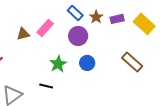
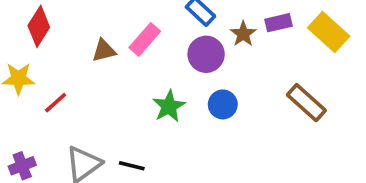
brown star: (96, 17) -> (243, 34), moved
black line: (46, 86) -> (132, 166), moved

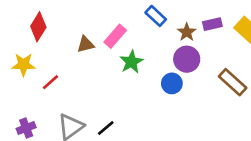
purple circle: (206, 54) -> (187, 59), moved
green star: (169, 106) -> (131, 62), moved
black line: (132, 166) -> (106, 128), turned -54

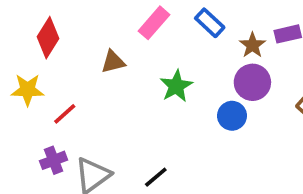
pink rectangle: (115, 36) -> (154, 23), moved
purple cross: (26, 128) -> (54, 160), moved
black line: (106, 128) -> (156, 177), moved

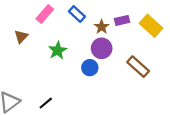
brown triangle: (113, 62) -> (21, 36), turned -32

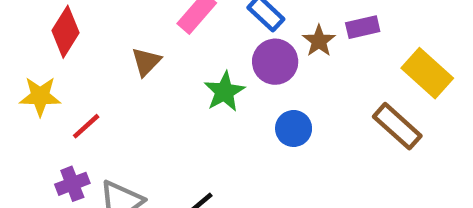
yellow rectangle: (151, 26) -> (427, 73), moved
purple circle: (102, 48) -> (275, 62), moved

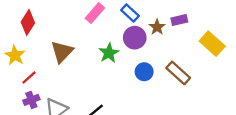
brown triangle: (146, 62) -> (62, 52), moved, size x1.5
yellow star: (40, 96) -> (15, 55), turned 30
red line: (86, 126) -> (29, 78), moved
brown rectangle: (397, 126) -> (178, 73), moved

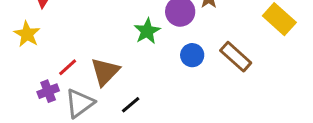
brown triangle: (62, 52) -> (105, 72), moved
red line: (29, 78) -> (68, 67), moved

